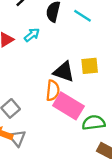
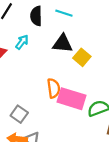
yellow square: (90, 66) -> (82, 57), turned -30
black triangle: (64, 72) -> (63, 44), moved

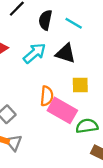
cyan arrow: (22, 42) -> (35, 53), moved, size x1.5
yellow square: (82, 57) -> (80, 85), moved, turned 36

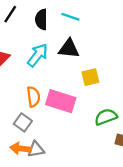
orange semicircle: (47, 96) -> (33, 97), moved
pink rectangle: (62, 110) -> (61, 101), moved
gray triangle: (14, 143) -> (36, 149), turned -48

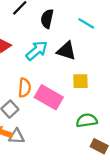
cyan line: (70, 17) -> (86, 23), moved

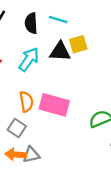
cyan line: (86, 23) -> (58, 20), moved
yellow square: (80, 81) -> (78, 44), moved

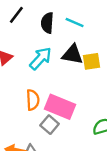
yellow square: (78, 44) -> (92, 61), moved
gray square: (17, 128) -> (50, 125), moved

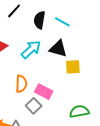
yellow square: (92, 61) -> (73, 67), moved
pink rectangle: (60, 107) -> (44, 92), size x0.7

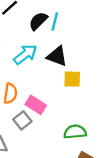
black semicircle: (39, 20) -> (38, 21), turned 30
cyan line: (62, 22) -> (55, 21), moved, turned 70

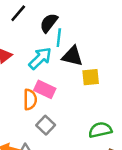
cyan line: (55, 21) -> (59, 38), moved
pink rectangle: (36, 105) -> (45, 89), moved

